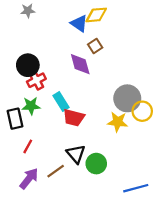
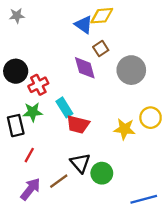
gray star: (28, 11) -> (17, 16), moved
black circle: (28, 65) -> (16, 71), moved
gray circle: (127, 98) -> (131, 70), moved

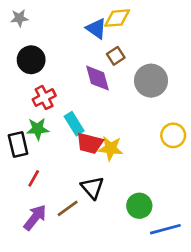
black circle: (16, 71) -> (31, 60), moved
yellow star: (124, 129) -> (111, 148), moved
green circle: (102, 173) -> (139, 206), moved

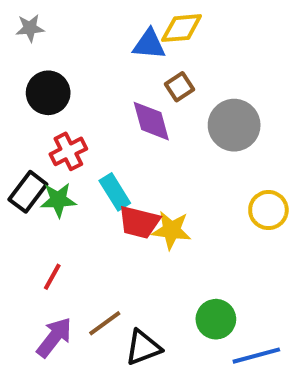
blue triangle: (96, 28) -> (149, 44), turned -30
black rectangle: (18, 144) -> (28, 192), moved, turned 50
black triangle: (92, 187) -> (143, 347), moved, turned 50

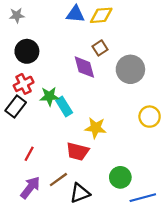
blue triangle: (149, 44) -> (75, 14), moved
red cross: (68, 151) -> (24, 84), moved
green star: (58, 200) -> (49, 96), moved
red trapezoid: (139, 222) -> (78, 151), moved

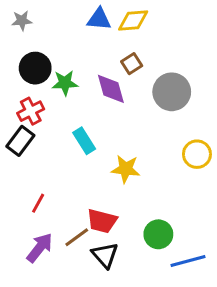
green star: (49, 96) -> (65, 83), moved
red trapezoid: (78, 151) -> (102, 221), moved
black triangle: (80, 193) -> (105, 255), turned -50

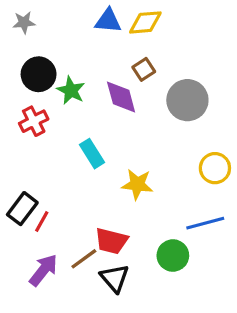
green star: (65, 83) -> (71, 90), turned 30
black rectangle: (20, 141) -> (22, 209), moved
blue line: (188, 261) -> (205, 223), moved

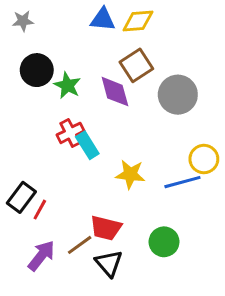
brown square: (144, 69) -> (136, 65), size x1.5
red cross: (34, 121) -> (70, 133), moved
blue line: (205, 223) -> (182, 182), moved

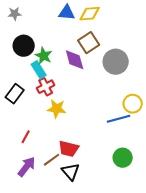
cyan rectangle: (87, 145) -> (39, 70), moved
yellow star: (130, 174) -> (57, 109), moved
black rectangle: (21, 197) -> (15, 94), moved
green circle: (164, 242) -> (123, 158), moved

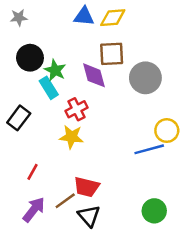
brown square: (89, 43) -> (112, 54), turned 30
red cross: (46, 87) -> (76, 109), moved
green circle: (123, 158) -> (154, 211), moved

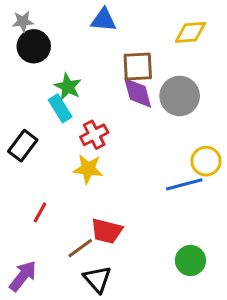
yellow diamond: (113, 18) -> (190, 32), moved
black circle: (30, 58) -> (34, 46), moved
purple diamond: (94, 75) -> (138, 93), moved
purple arrow: (34, 210) -> (23, 276), moved
black triangle: (89, 216) -> (97, 279), moved

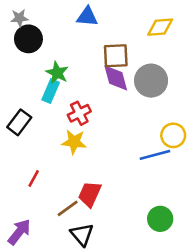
cyan rectangle: (60, 108) -> (51, 91), turned 55
red trapezoid: (107, 231) -> (90, 194), turned 100

